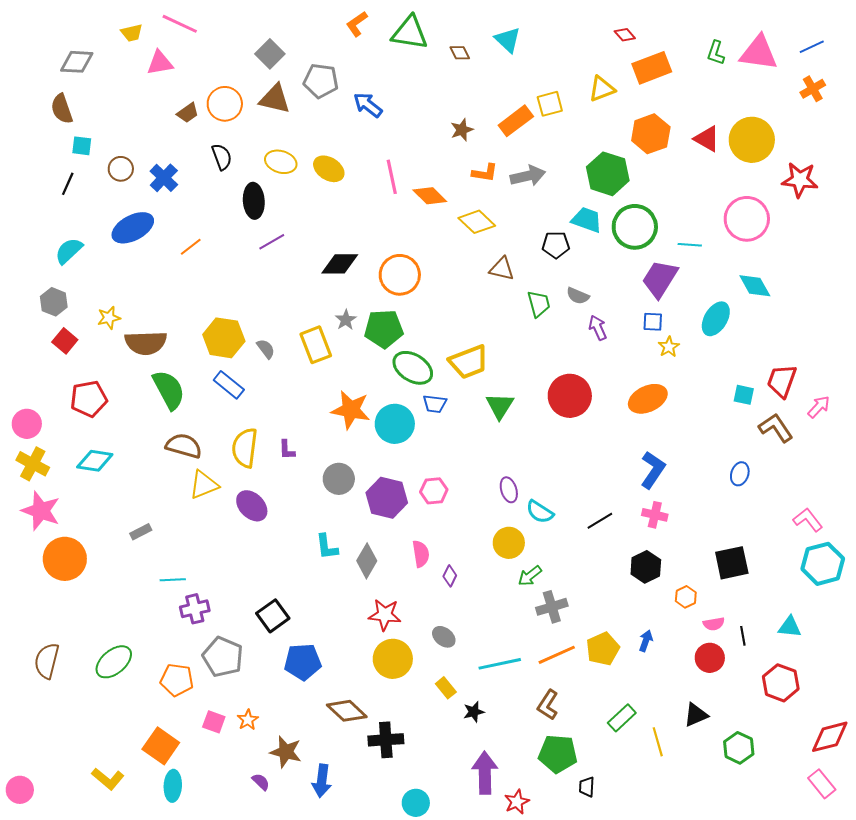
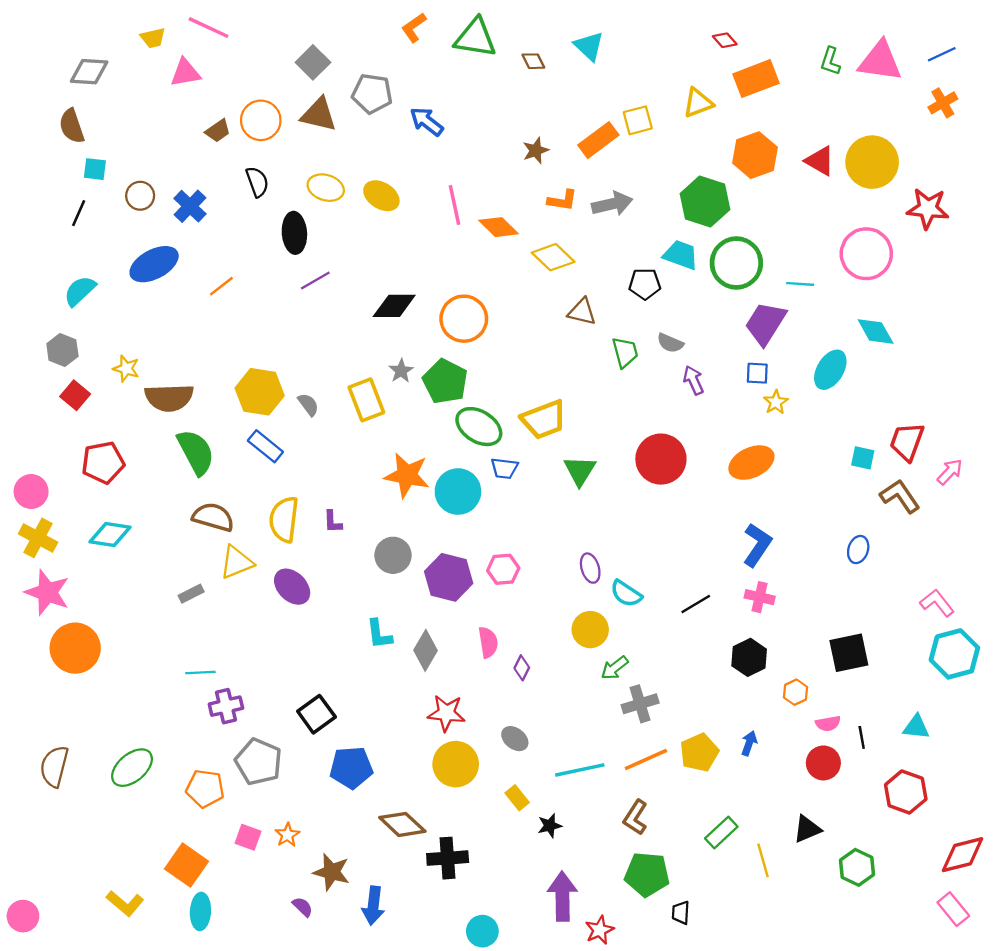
yellow star: (109, 318) -> (126, 369), turned 30
green pentagon: (384, 329) -> (445, 381), turned 30
gray rectangle: (141, 532) -> (191, 594), moved

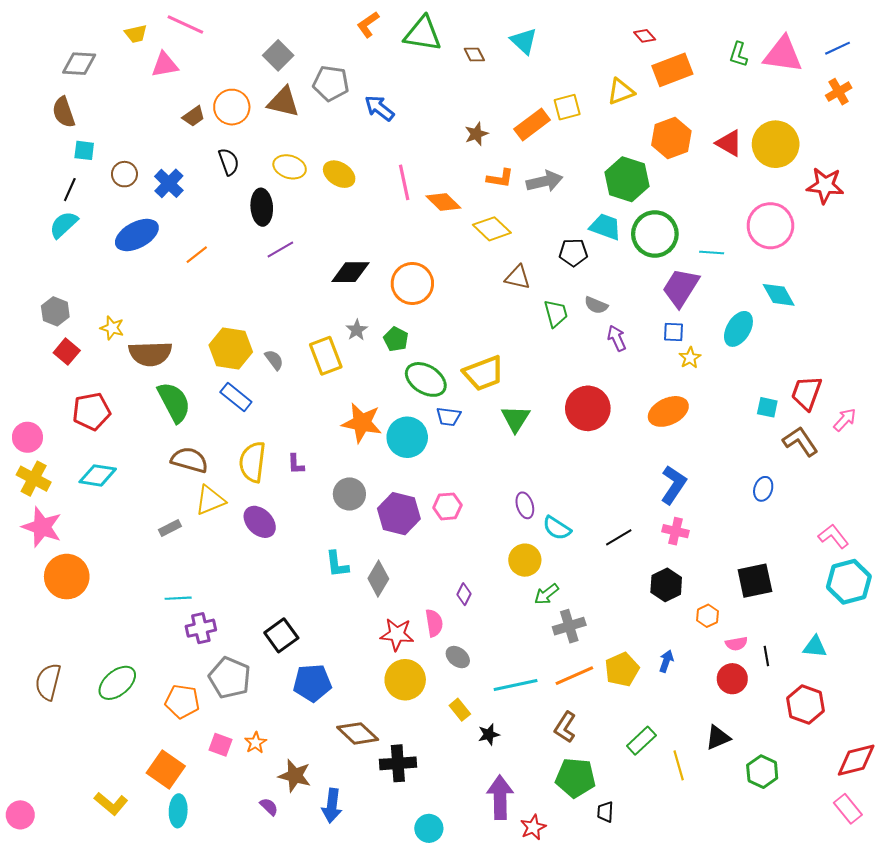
cyan semicircle: (80, 291) -> (64, 225), moved
green pentagon: (445, 381) -> (396, 339), size x0.6
pink semicircle: (488, 642) -> (434, 623), moved

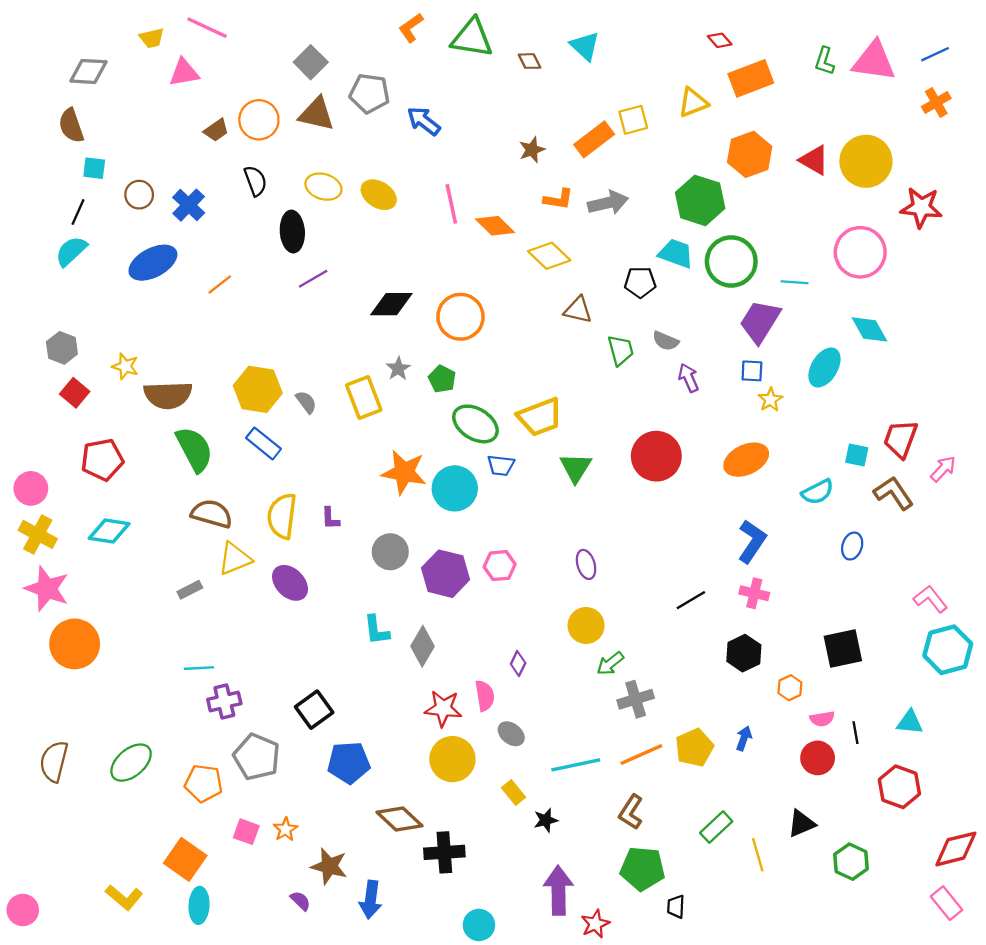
cyan semicircle: (557, 528) -> (818, 492), moved, turned -60

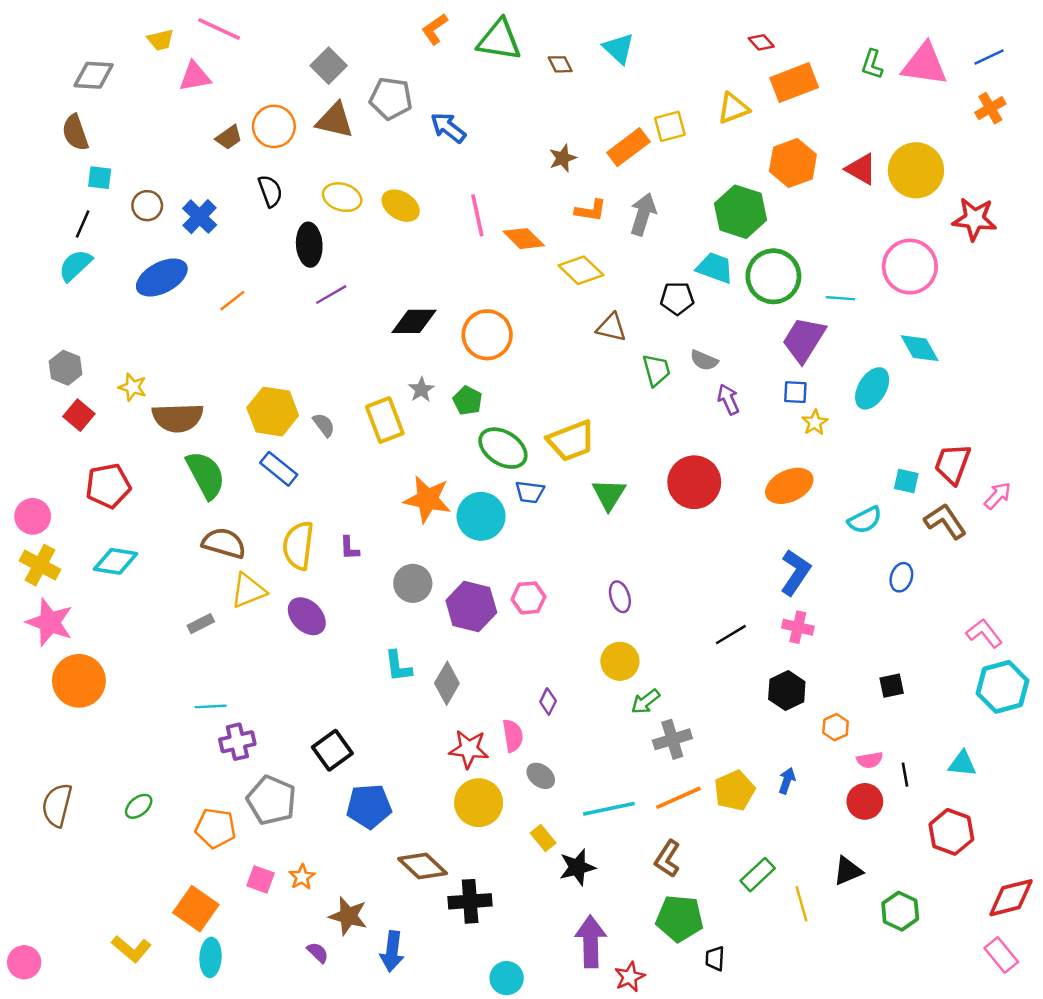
gray arrow: (608, 203) -> (643, 214), turned -60
black square: (843, 649) -> (892, 686), size x0.6
green ellipse: (131, 763) -> (139, 806), size x0.6
black star: (546, 820) -> (577, 867), size x1.4

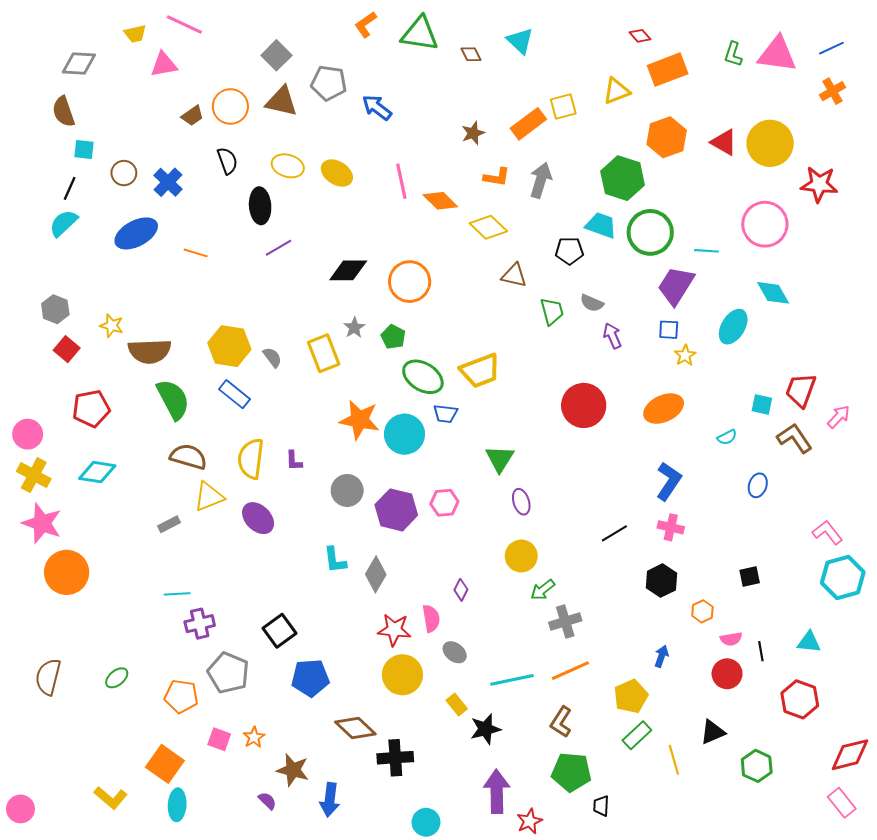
orange line: (232, 301) -> (196, 253), turned 55
green triangle: (609, 494) -> (500, 459), moved
cyan semicircle: (865, 520) -> (727, 437), size x0.7
yellow pentagon: (734, 790) -> (631, 696), moved

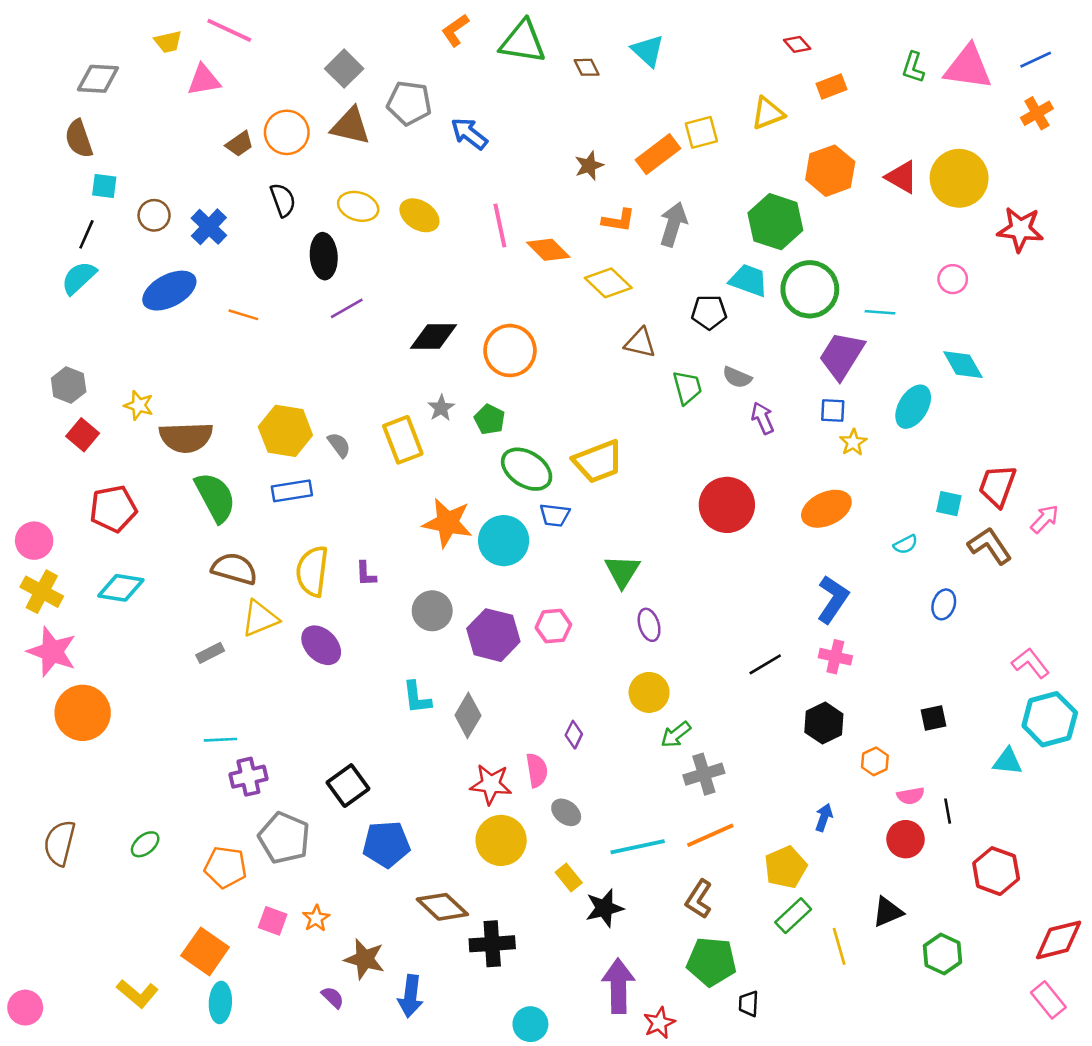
orange rectangle: (668, 70) -> (831, 86), size x0.6
pink circle: (765, 224) -> (953, 279), size x0.5
blue rectangle: (234, 394) -> (292, 491), turned -48
cyan triangle: (809, 642) -> (1008, 761), moved

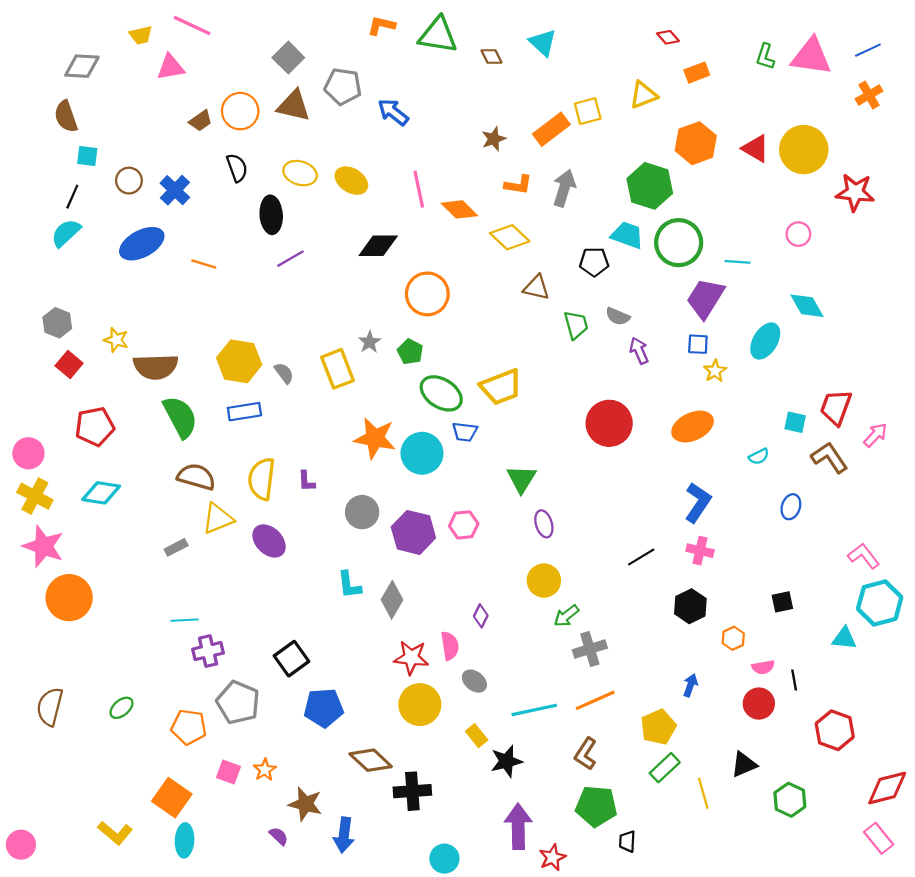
orange L-shape: (455, 30) -> (381, 26), turned 48
black diamond: (433, 336) -> (378, 246), moved

